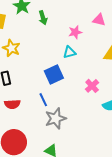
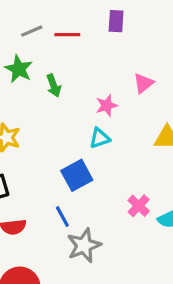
pink triangle: (99, 20) -> (143, 83), turned -48
pink cross: (92, 86) -> (139, 206), moved

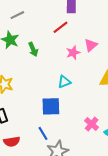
red line: (67, 35) -> (60, 27), moved, turned -35
pink star: (107, 105) -> (73, 53), moved
blue square: (77, 175) -> (51, 106), turned 30

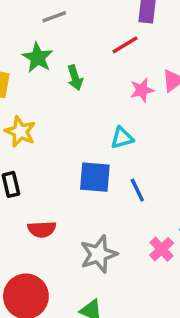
pink cross: (92, 124) -> (162, 249), moved
blue line: (43, 133) -> (137, 190), moved
red semicircle: (12, 142) -> (42, 229), moved

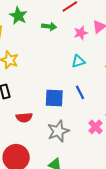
green arrow: (75, 78) -> (49, 26), moved, turned -64
cyan triangle: (122, 138) -> (78, 61), moved
blue square: (95, 177) -> (54, 98), moved

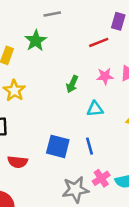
green arrow: (49, 26) -> (72, 84), moved, turned 96
pink cross: (96, 127) -> (101, 178), moved
gray star: (58, 131) -> (75, 190), moved

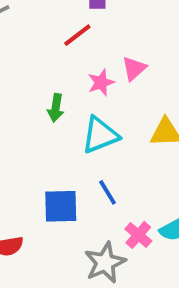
cyan triangle: (95, 109) -> (100, 135), size x1.5

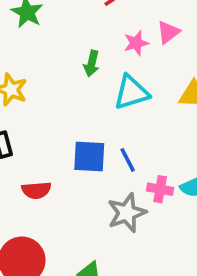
blue line: (108, 192) -> (128, 160), moved
pink cross: (138, 235) -> (160, 189), turned -35

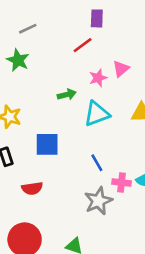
green arrow: (92, 64) -> (67, 95), turned -114
blue square: (89, 157) -> (47, 144), moved

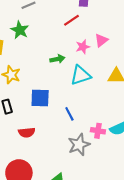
blue line: (97, 163) -> (69, 114), moved

